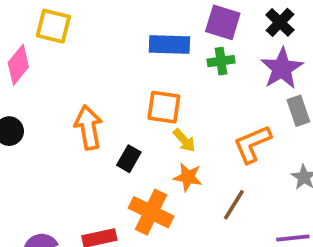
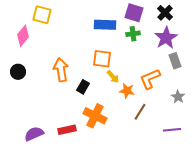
orange star: (188, 177) -> (127, 91), moved

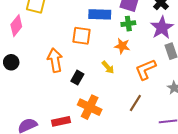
orange square: (102, 59) -> (81, 36), moved
orange star: (127, 91) -> (122, 46), moved

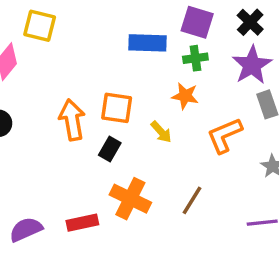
orange square: (81, 36) -> (117, 108), moved
brown line: (135, 103) -> (192, 200), moved

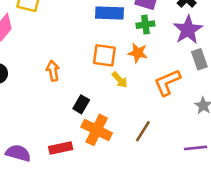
orange square: (117, 108) -> (104, 55), moved
orange arrow: (72, 120) -> (53, 71), size x0.7
black rectangle: (110, 149) -> (81, 104), moved
purple semicircle: (26, 229) -> (18, 153), turned 40

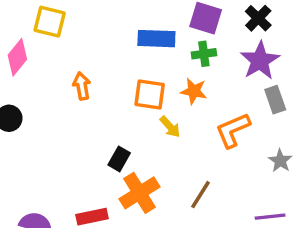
orange arrow: (53, 71) -> (82, 86), moved
orange cross: (97, 130) -> (139, 193), turned 32

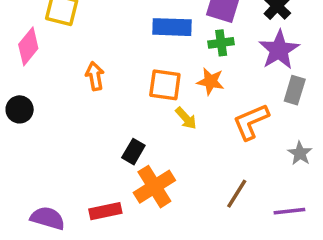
gray rectangle: (275, 100) -> (295, 90), turned 36
brown line: (201, 195) -> (237, 194), moved

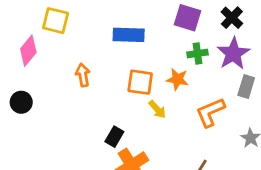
blue rectangle: (172, 27) -> (129, 35), moved
green cross: (221, 43) -> (197, 54), moved

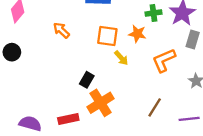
orange arrow: (83, 75) -> (61, 30), turned -36

